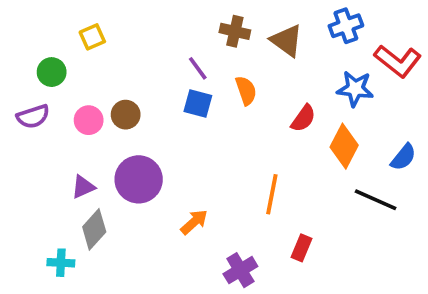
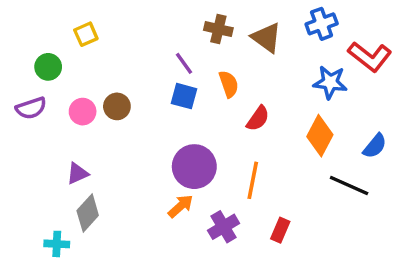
red semicircle: (303, 118) -> (258, 118), moved
purple circle: (139, 179) -> (194, 167), moved
purple cross: (240, 270) -> (224, 227), moved

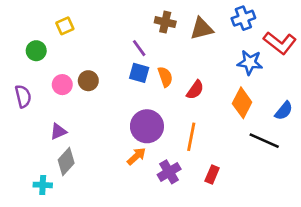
brown triangle: (267, 38) -> (202, 29), turned -50
orange semicircle: (229, 84) -> (165, 77), moved
purple semicircle: (31, 108) -> (23, 96), moved, turned -85

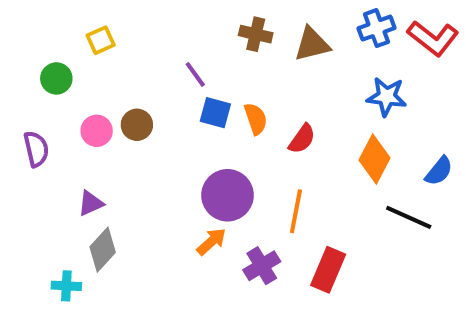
red L-shape: (280, 43) -> (433, 38), moved
purple line: (139, 48) -> (195, 74), moved
red rectangle: (212, 175) -> (328, 270), size x1.5

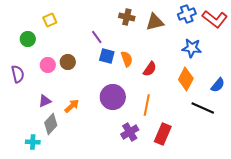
orange arrow: (211, 242) -> (72, 106), moved

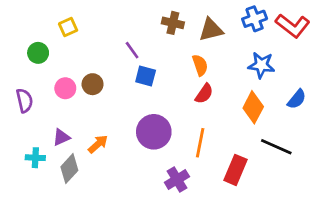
orange semicircle: (127, 59) -> (200, 65), moved
blue semicircle: (218, 85) -> (297, 99), moved
red rectangle: (163, 134) -> (235, 170), moved
cyan cross: (33, 142) -> (35, 158), moved

